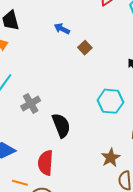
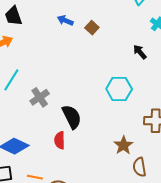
brown square: (85, 48) -> (92, 28), moved
red semicircle: (46, 163) -> (60, 140), moved, size x0.7

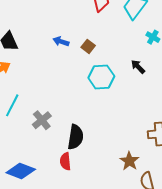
cyan hexagon: (119, 89) -> (101, 77), moved
black semicircle: (72, 117) -> (75, 137), turned 40

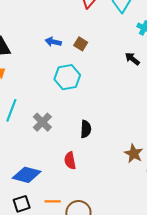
cyan hexagon: (101, 77) -> (67, 77), moved
black semicircle: (75, 137) -> (86, 129), moved, size x0.7

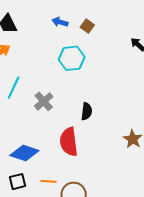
red semicircle: (70, 161) -> (69, 142), size x1.6

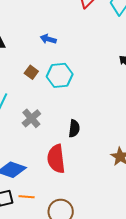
brown square: (87, 26) -> (31, 72), moved
orange line: (49, 181) -> (27, 197), moved

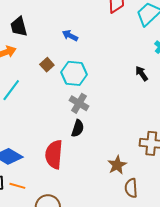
gray cross: (31, 118) -> (79, 103), moved, turned -30

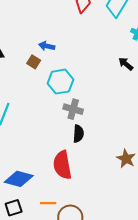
brown square: (47, 65) -> (34, 62), moved
orange line: (17, 186) -> (48, 203), moved

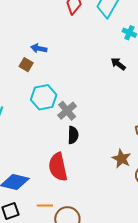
cyan hexagon: (60, 82) -> (44, 97), moved
gray cross: (73, 109) -> (67, 111), turned 36

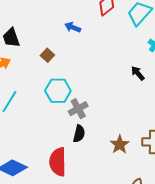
blue arrow: (39, 48) -> (73, 27), moved
brown star: (121, 159) -> (120, 144), moved

